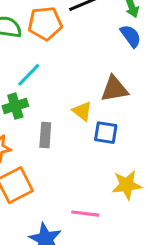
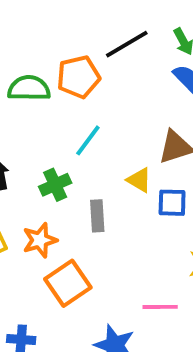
cyan line: (29, 75) -> (88, 140), moved

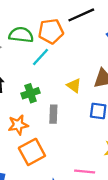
cyan line: (88, 140) -> (41, 57), moved
yellow triangle: (139, 180) -> (74, 86), moved

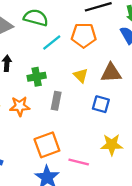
orange pentagon: (51, 31) -> (84, 35), moved
orange square: (32, 152) -> (47, 145), moved

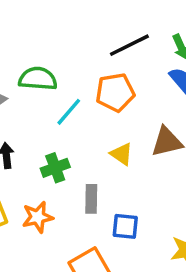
blue square: (101, 104) -> (125, 226), moved

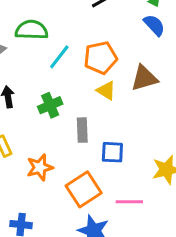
orange pentagon: (115, 92) -> (100, 58), moved
orange star: (38, 217) -> (40, 167), moved

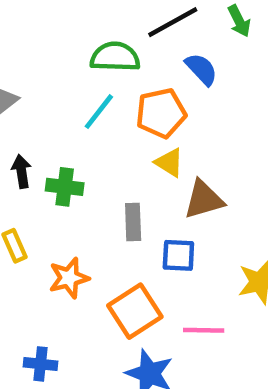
blue semicircle: (154, 25) -> (201, 69), moved
green semicircle: (32, 30) -> (115, 57), moved
brown triangle: (144, 78) -> (204, 200), moved
green cross: (50, 105) -> (65, 187), moved, turned 30

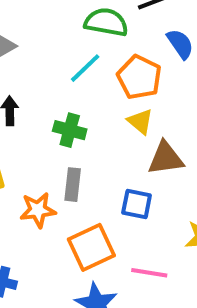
orange pentagon: (161, 113) -> (139, 77), turned 30
green cross: (65, 187) -> (70, 130), moved
gray rectangle: (133, 222) -> (73, 185), moved

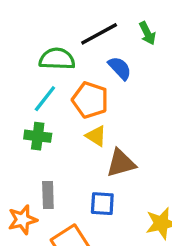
green cross: (70, 130) -> (38, 136), moved

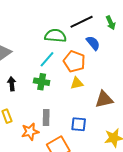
yellow triangle: (96, 136) -> (77, 83), turned -48
brown triangle: (121, 163) -> (104, 99), moved

